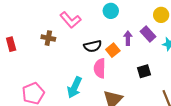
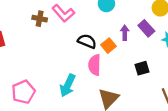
brown cross: (48, 38) -> (40, 19), moved
black semicircle: (93, 46) -> (87, 41), turned -144

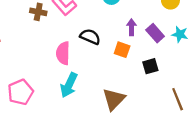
purple rectangle: (146, 28) -> (155, 33), moved
orange square: (109, 46) -> (122, 50), moved, turned -32
pink semicircle: (95, 65) -> (63, 53), moved

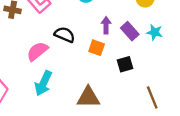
pink semicircle: (63, 53) -> (37, 51), turned 50
brown triangle: (114, 99) -> (88, 97), turned 45

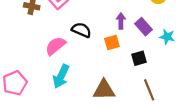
cyan star: (155, 32) -> (167, 37), moved
orange square: (97, 48) -> (112, 42), turned -35
brown line: (152, 97) -> (149, 90), moved

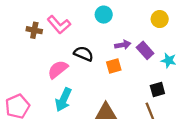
purple arrow: (121, 21) -> (123, 45), turned 80
black square: (139, 58) -> (157, 90), moved

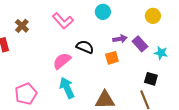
brown cross: (34, 30) -> (22, 26), moved, turned 32
black square: (157, 90) -> (151, 79), turned 32
cyan arrow: (63, 100) -> (67, 88), turned 130

